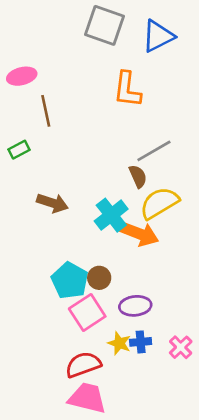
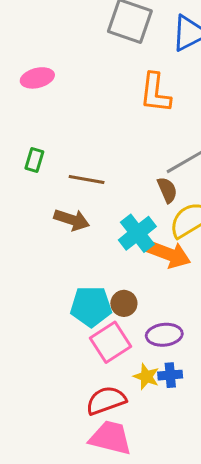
brown line: (46, 111) -> (87, 179), moved, turned -68
green rectangle: (19, 150) -> (34, 160), turned -45
cyan pentagon: (70, 280) -> (91, 306), turned -30

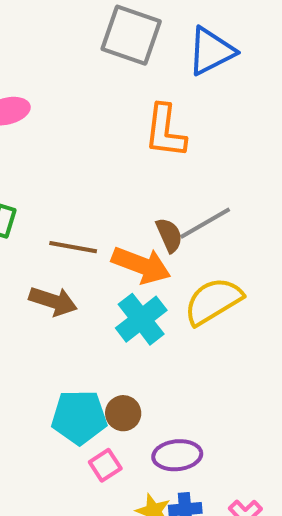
brown semicircle: (167, 190) -> (169, 235), moved
orange arrow: (169, 254) -> (141, 265), moved
pink square: (110, 342) -> (105, 465), size x0.6

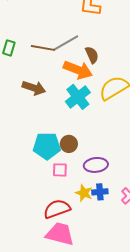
gray line: (205, 223) -> (66, 43), moved
brown line: (73, 247) -> (43, 48), moved
pink square: (105, 465) -> (60, 170), turned 35

